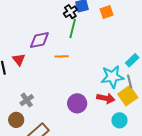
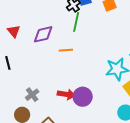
red triangle: (19, 60) -> (14, 31), moved
red arrow: (106, 98) -> (66, 94), moved

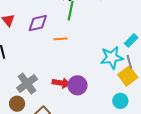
gray cross: (32, 95) -> (27, 84), size x1.5

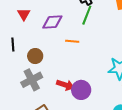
brown circle: (17, 104) -> (35, 56), moved

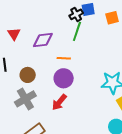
red arrow: (65, 85) -> (59, 102), turned 114
purple circle: (81, 90) -> (64, 78), moved

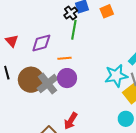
brown circle: (28, 75) -> (31, 80), size x1.6
gray cross: (25, 99) -> (48, 84), moved
red arrow: (59, 102) -> (71, 121), moved

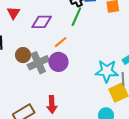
orange line: (64, 58) -> (61, 42), turned -48
brown circle: (31, 80) -> (23, 55), size x0.6
red arrow: (71, 121) -> (52, 104), turned -48

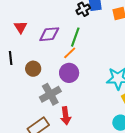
green line: (76, 17) -> (75, 37), moved
gray cross: (38, 63) -> (50, 94), moved

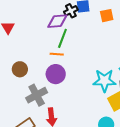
purple diamond: (49, 34) -> (57, 21), moved
orange line: (70, 53) -> (57, 54), turned 48

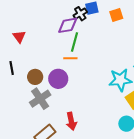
purple circle: (56, 74) -> (58, 79), moved
gray cross: (37, 95) -> (40, 99), moved

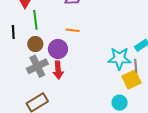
green line: (75, 42) -> (35, 20), moved, turned -30
red arrow: (71, 121) -> (58, 70), moved

